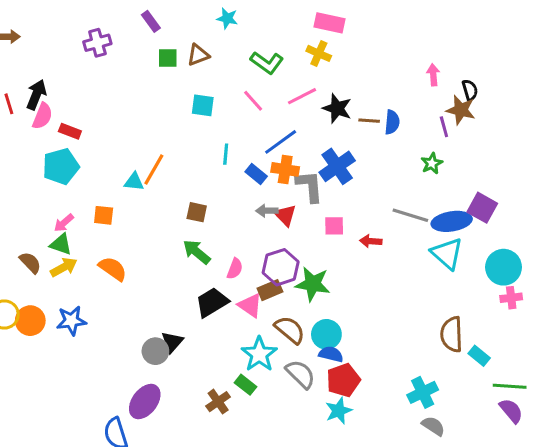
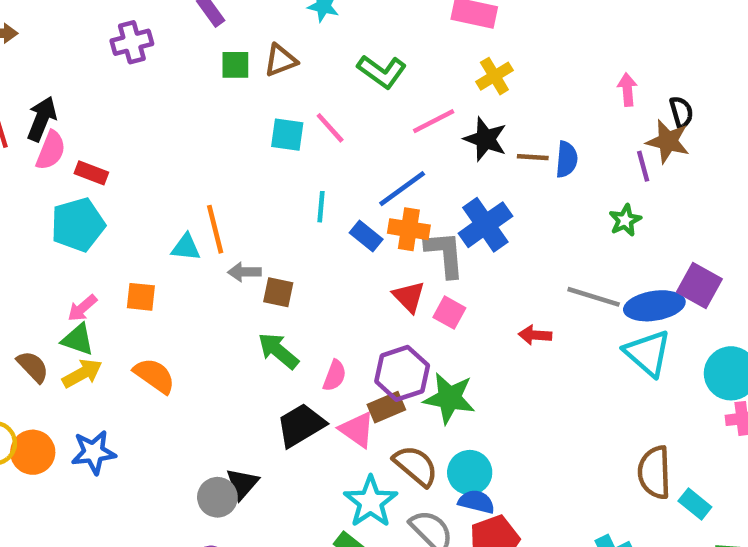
yellow cross: (319, 53) -> (494, 76), moved, turned 35
pink line: (253, 101) -> (330, 128), moved
orange line: (154, 169) -> (215, 229), turned -44
gray arrow: (267, 211) -> (244, 272), moved
pink square: (334, 226) -> (449, 313), moved, turned 30

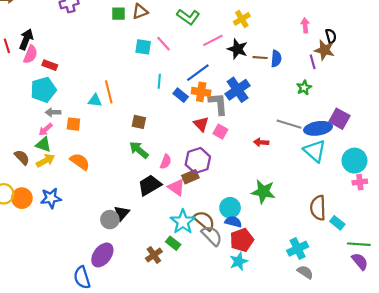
gray arrow: (244, 272) -> (53, 112), moved
green star: (449, 398) -> (263, 192), moved
brown semicircle: (416, 466) -> (204, 221), moved

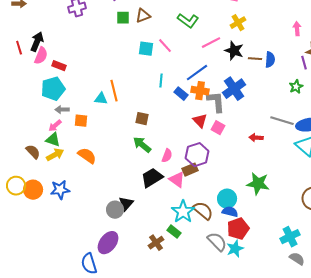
gray semicircle: (212, 236) -> (217, 242), moved

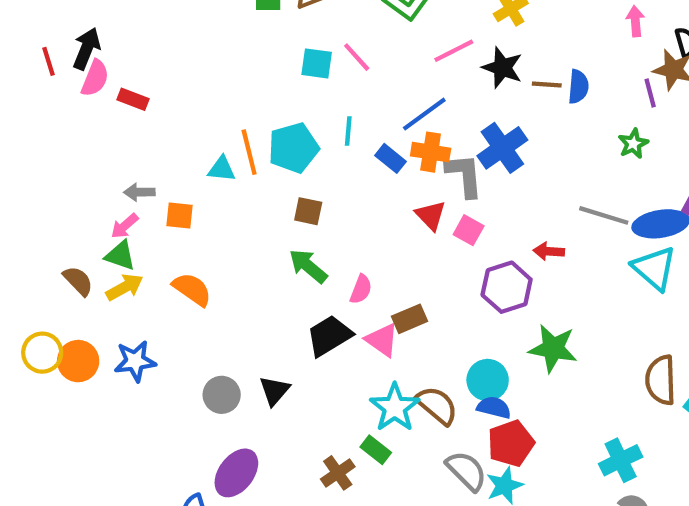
cyan pentagon: (53, 89) -> (293, 148), moved
purple hexagon: (197, 155) -> (507, 287), moved
gray circle: (115, 210) -> (222, 395), moved

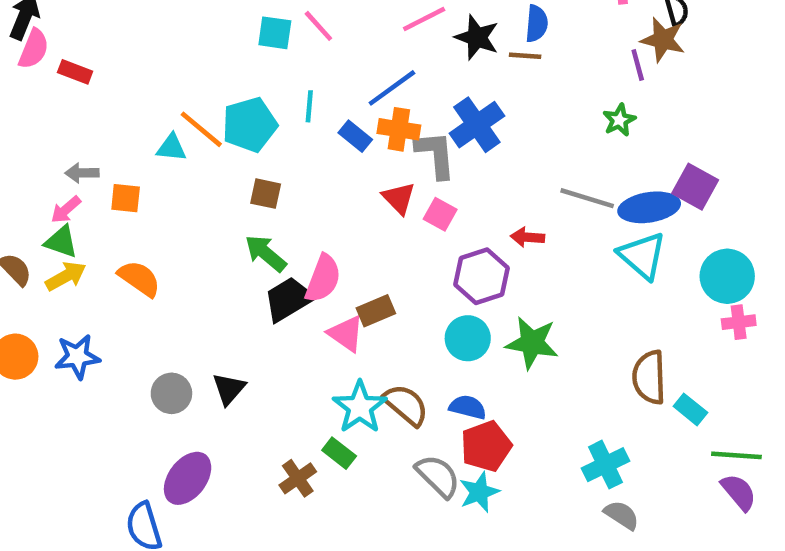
blue semicircle: (578, 87) -> (537, 24), moved
orange line: (249, 152) -> (201, 129), turned -36
pink semicircle: (361, 289) -> (323, 279), size x1.5
black trapezoid: (329, 336) -> (289, 299), moved
cyan circle: (488, 380) -> (468, 338), moved

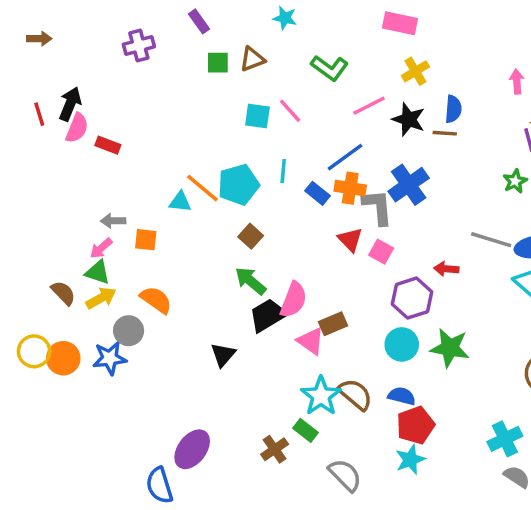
brown square: (266, 194) -> (251, 236), turned 30
black triangle: (229, 389) -> (223, 355), moved
gray circle: (171, 393) -> (129, 331), moved
gray semicircle: (438, 476) -> (345, 475), moved

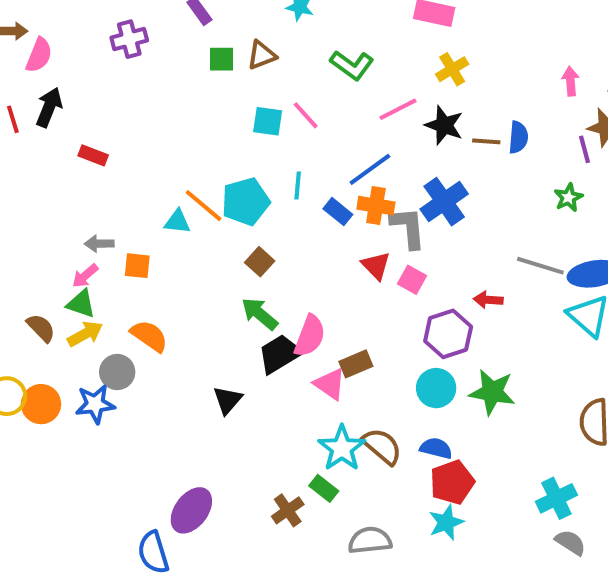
blue semicircle: (453, 109) -> (518, 137), moved
pink semicircle: (77, 128) -> (39, 55), moved
gray semicircle: (345, 475) -> (370, 540), turned -51

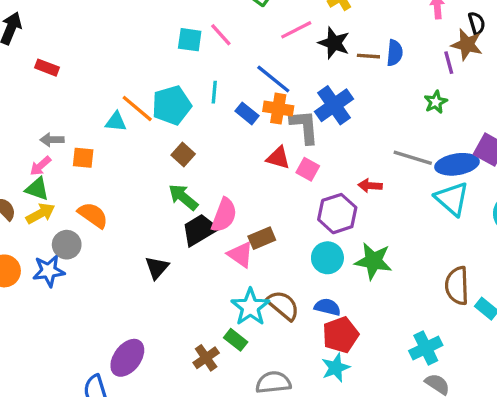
blue line: (370, 169) -> (273, 79), turned 75
red triangle: (376, 266) -> (278, 158), turned -30

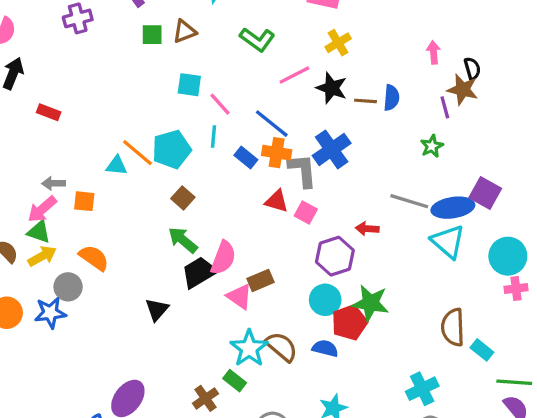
pink line: (221, 35) -> (220, 104), moved
pink arrow: (40, 166) -> (42, 209), size x1.4
red pentagon: (341, 335) -> (349, 322), moved

